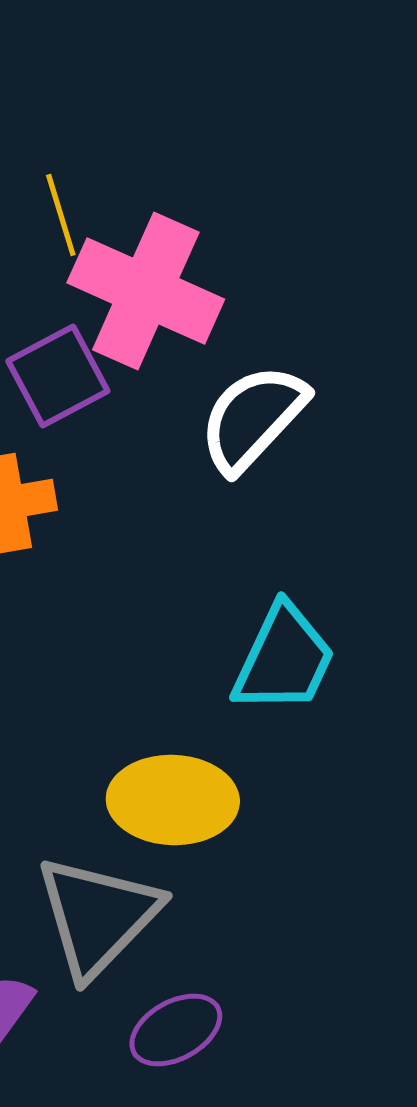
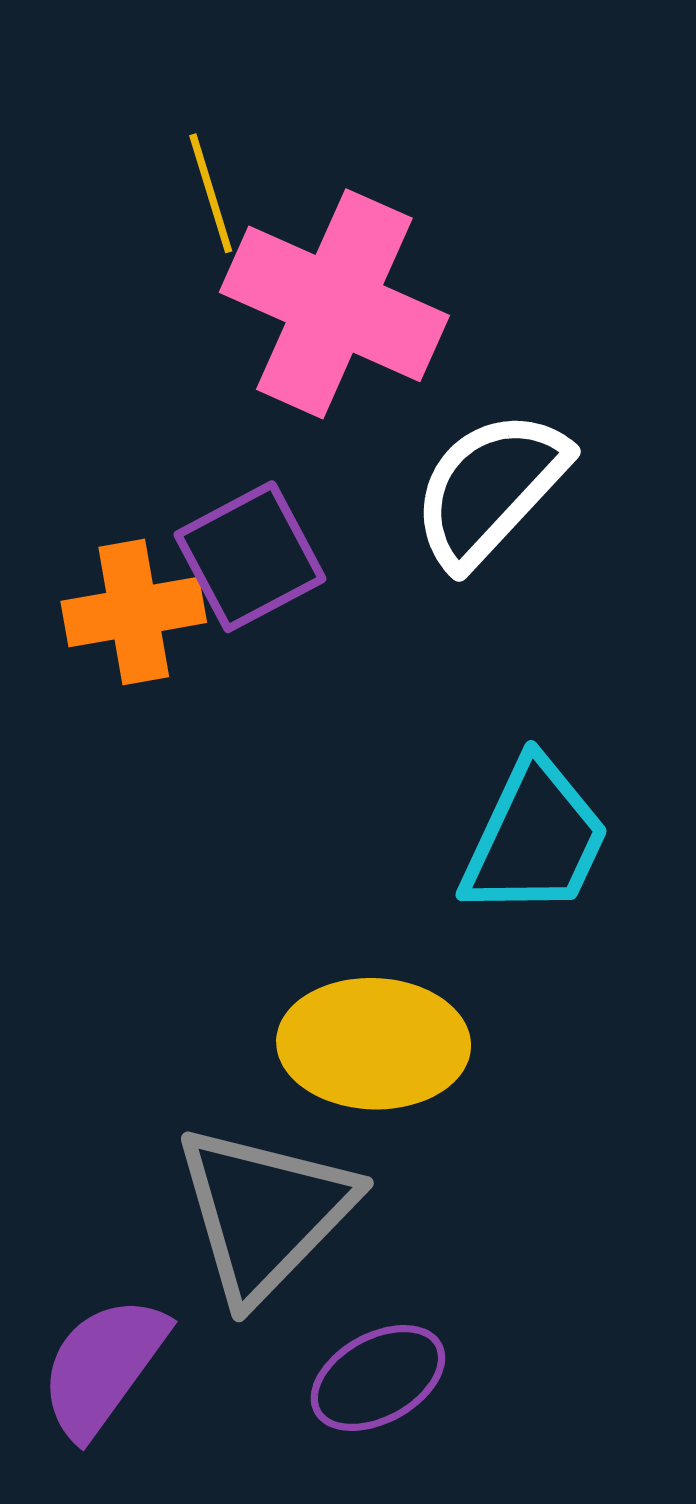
purple square: (58, 376) -> (250, 557), moved

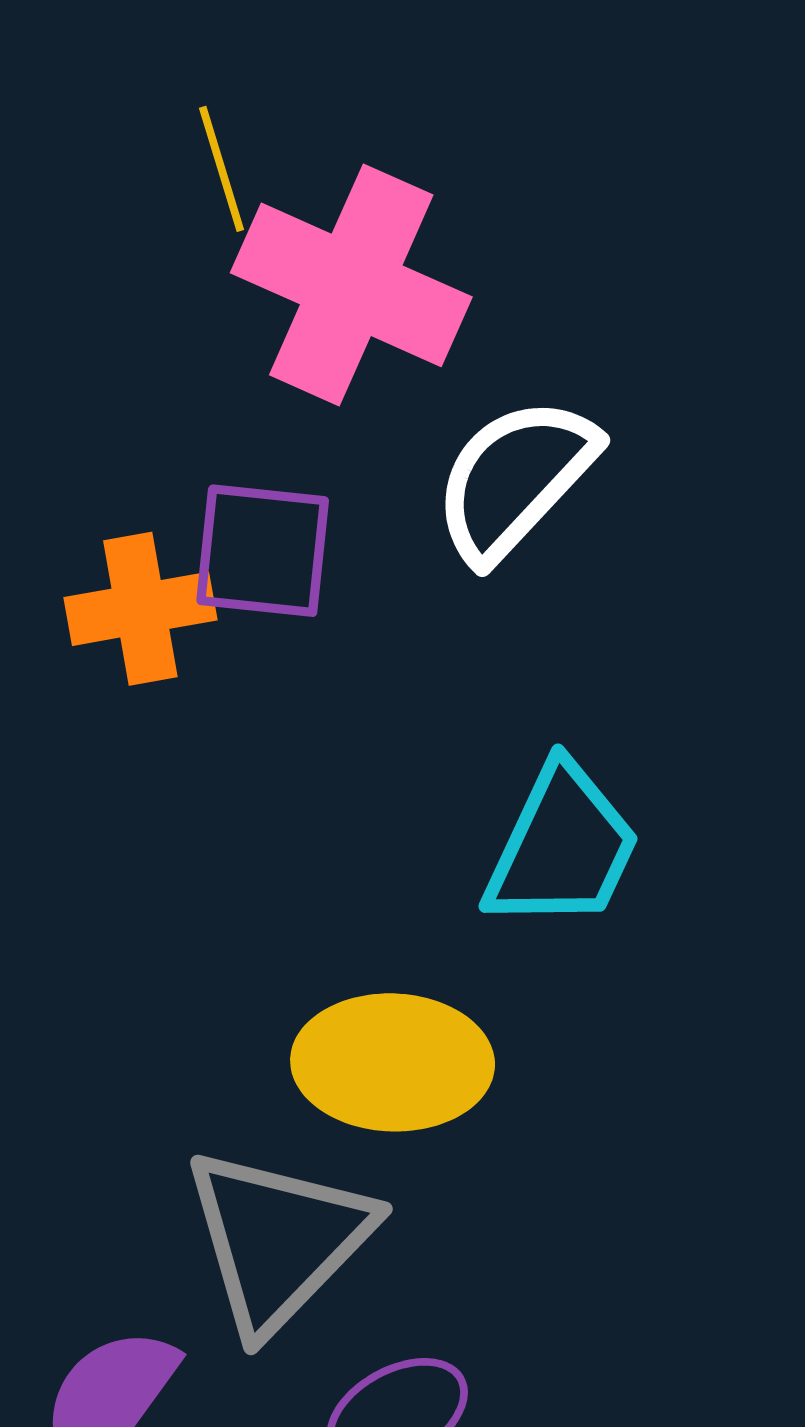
purple square: (250, 557) -> (263, 551), turned 34

